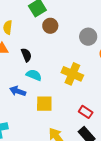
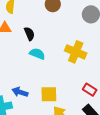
blue arrow: (18, 91) -> (20, 92), moved
yellow square: (44, 104) -> (49, 94), moved

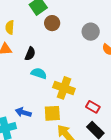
black semicircle: (29, 34) -> (30, 54), turned 48
yellow cross: (76, 52) -> (64, 88), moved

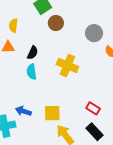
cyan semicircle: (39, 73) -> (32, 72), moved, turned -119
yellow cross: (64, 88) -> (67, 65), moved

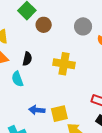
cyan semicircle: (32, 72) -> (17, 79), moved
blue arrow: (23, 111) -> (37, 110), moved

